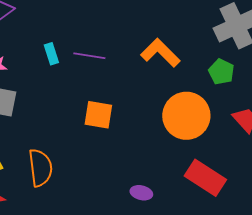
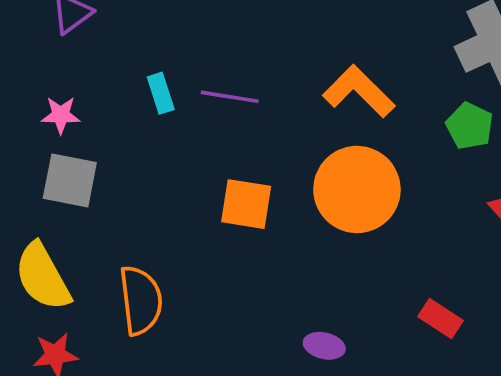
orange circle: (186, 116) -> (357, 189), moved
red rectangle: (205, 178) -> (441, 319), size x0.6

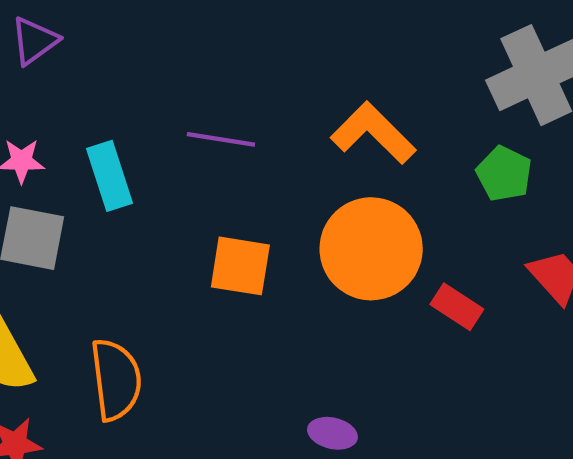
cyan rectangle: (161, 93) -> (109, 176), moved, size x1.4
red rectangle: (441, 319) -> (457, 307), moved

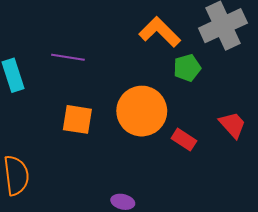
orange L-shape: (373, 133) -> (160, 32), moved
green pentagon: (504, 174) -> (187, 68), moved, turned 30

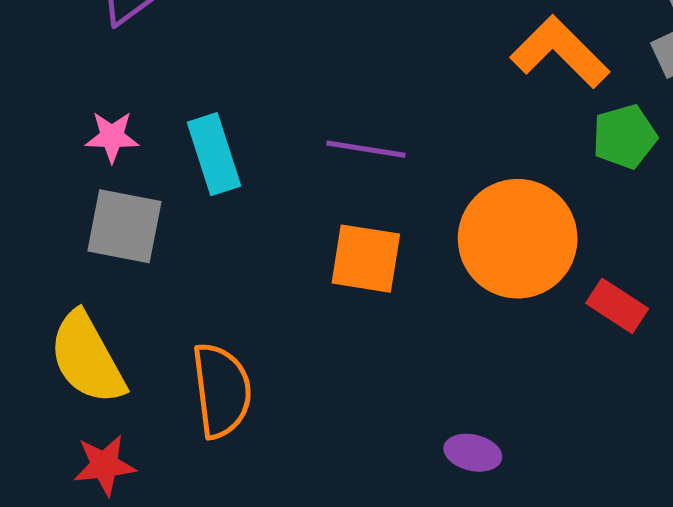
purple line: (68, 57) -> (366, 149), moved

